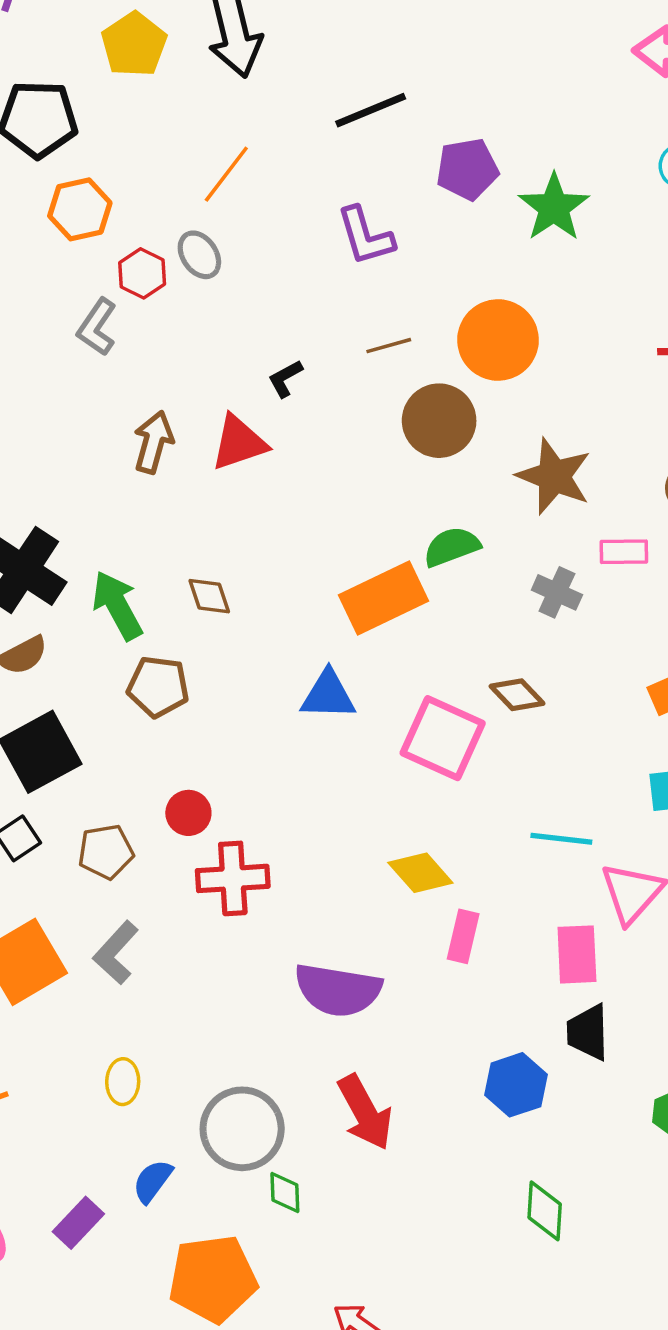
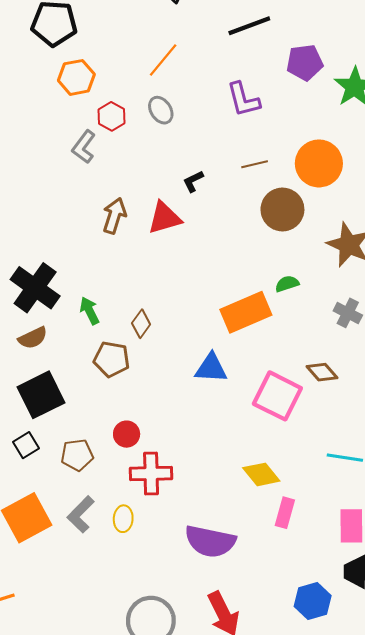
gray ellipse: (199, 255) -> (161, 110), moved
green semicircle: (452, 547) -> (287, 284), size x0.7
brown diamond: (209, 596) -> (141, 324), moved, turned 52
green arrow: (117, 605) -> (89, 311), size x0.7
yellow ellipse: (123, 1082) -> (123, 519), moved

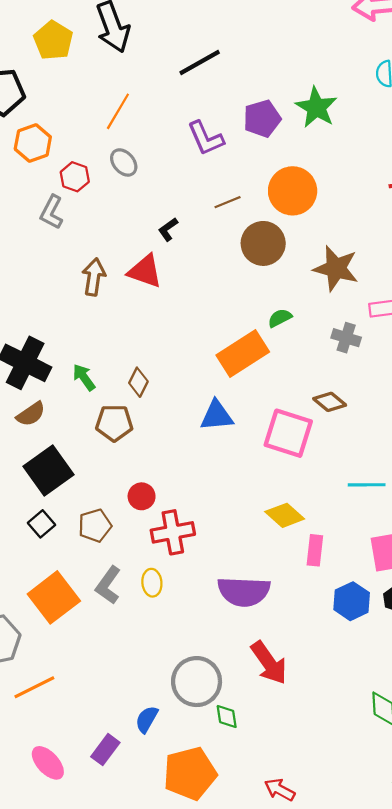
purple pentagon: (305, 63) -> (262, 119), moved
red triangle: (164, 218) -> (145, 271), turned 45
blue hexagon: (313, 601) -> (352, 601), moved

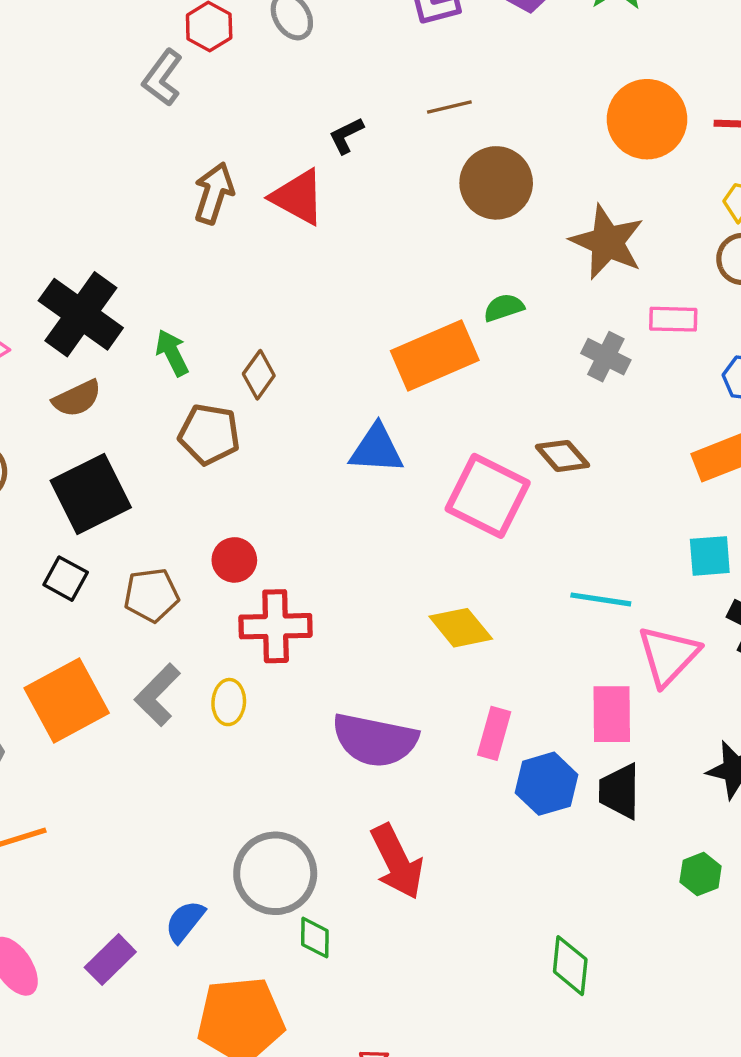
orange circle: (293, 191) -> (647, 119), moved
black square: (41, 524) -> (66, 579), turned -30
pink rectangle: (315, 550) -> (494, 733), moved

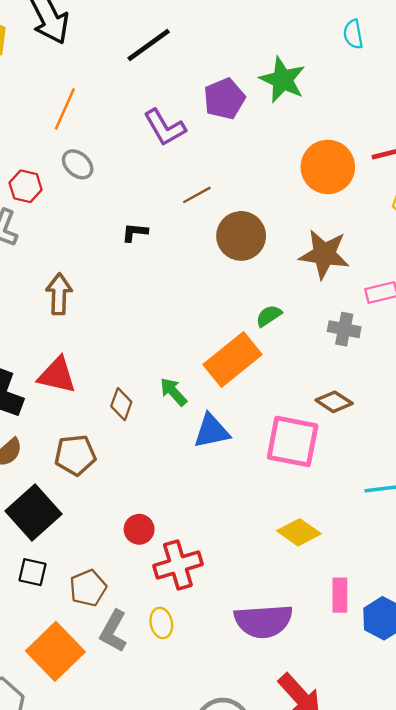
black L-shape: (346, 136) -> (135, 232), turned 48
red triangle: (298, 197) -> (57, 375), moved
green arrow: (172, 353) -> (173, 392), moved
brown pentagon: (209, 434) -> (75, 455), moved
brown pentagon: (151, 595) -> (88, 588), moved

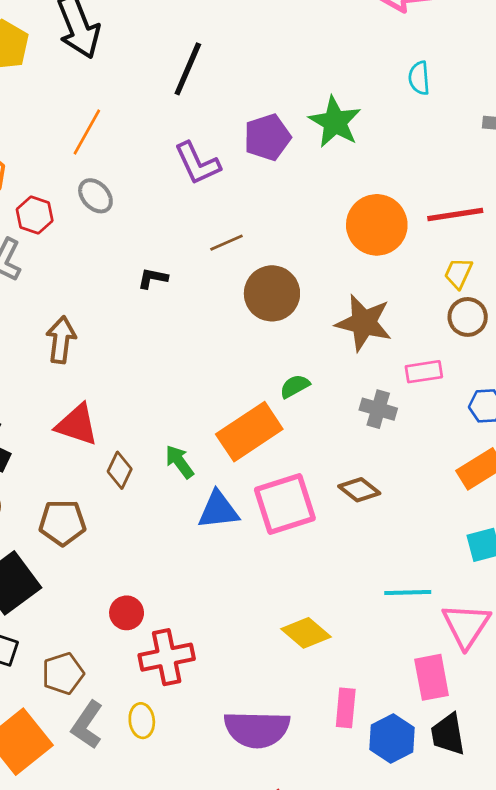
black line: (149, 45) -> (188, 69), turned -36
red triangle: (57, 375) -> (77, 425), moved
pink square: (293, 441) -> (285, 504), moved, turned -34

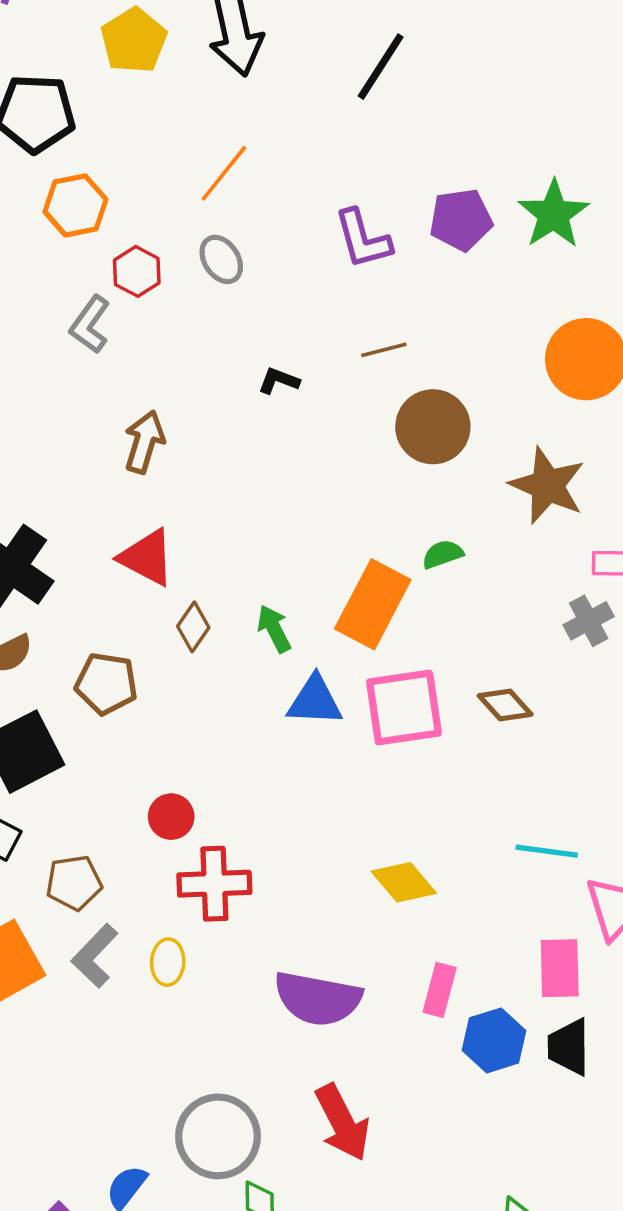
black line: (188, 69) -> (381, 67), moved
gray cross: (378, 409) -> (589, 621), moved, turned 36
orange rectangle: (249, 432) -> (373, 604), turned -38

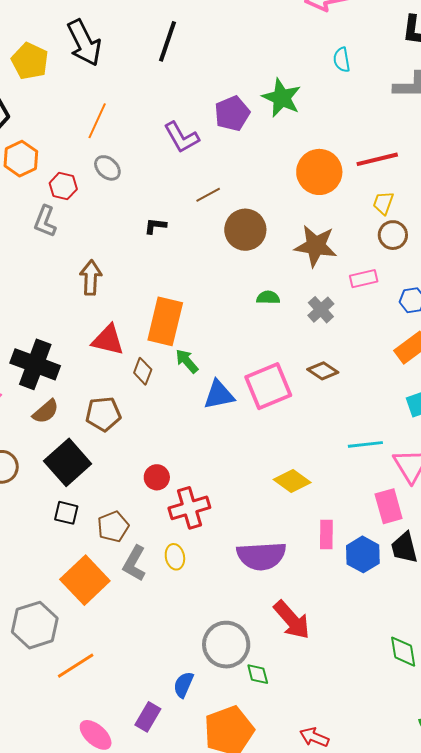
green semicircle: (443, 554) -> (268, 298), turned 35
orange rectangle: (373, 604) -> (165, 321), moved
gray cross: (589, 621) -> (321, 310), moved

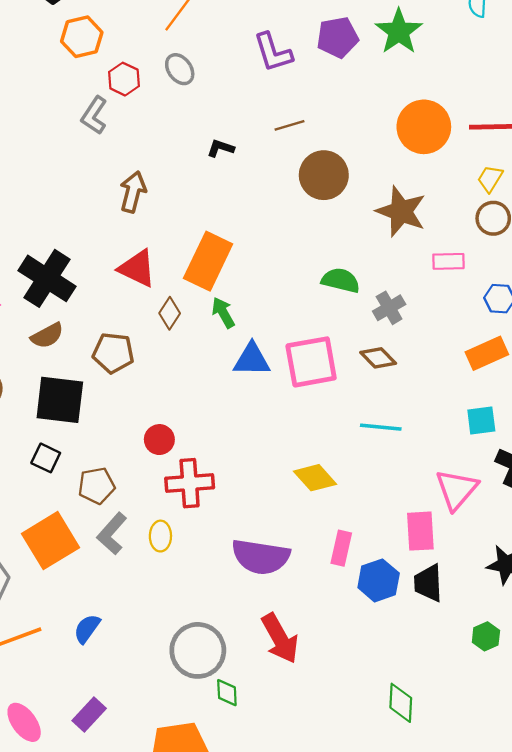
green semicircle: (268, 298) -> (341, 280), moved, size x1.4
gray cross: (321, 310) -> (389, 308), moved
cyan line: (365, 444) -> (381, 427), moved
black square: (68, 462) -> (60, 400), turned 36
blue semicircle: (183, 685) -> (87, 629), moved

